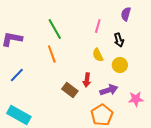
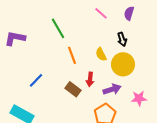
pink line: (98, 26) -> (101, 13), moved, turned -64
orange line: (52, 54) -> (72, 55), moved
yellow circle: (120, 65) -> (123, 64), size x1.5
blue line: (17, 75) -> (36, 80), moved

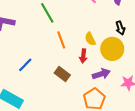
black arrow: (122, 39) -> (120, 28), moved
red arrow: (90, 79) -> (83, 56), moved

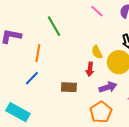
orange line: (61, 40) -> (38, 53), moved, turned 30
brown rectangle: (62, 74) -> (69, 87), turned -35

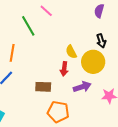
pink line: (97, 11) -> (46, 11), moved
orange pentagon: (101, 112) -> (58, 112), moved, turned -30

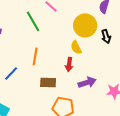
orange line: (12, 53) -> (35, 56), moved
yellow circle: (93, 62) -> (85, 25), moved

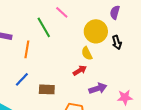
orange line: (35, 56) -> (27, 49), moved
red arrow: (69, 64) -> (80, 70), turned -128
brown rectangle: (48, 82) -> (47, 89), moved

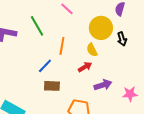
green line: (44, 27) -> (37, 26), moved
orange line: (27, 49) -> (62, 46), moved
blue line: (22, 79) -> (45, 66), moved

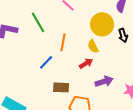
brown rectangle: (52, 86) -> (61, 87), moved

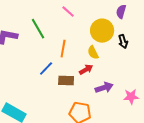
brown rectangle: (61, 87) -> (66, 81), moved

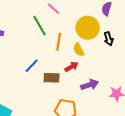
green line: (38, 29) -> (40, 26), moved
orange line: (63, 49) -> (59, 42), moved

